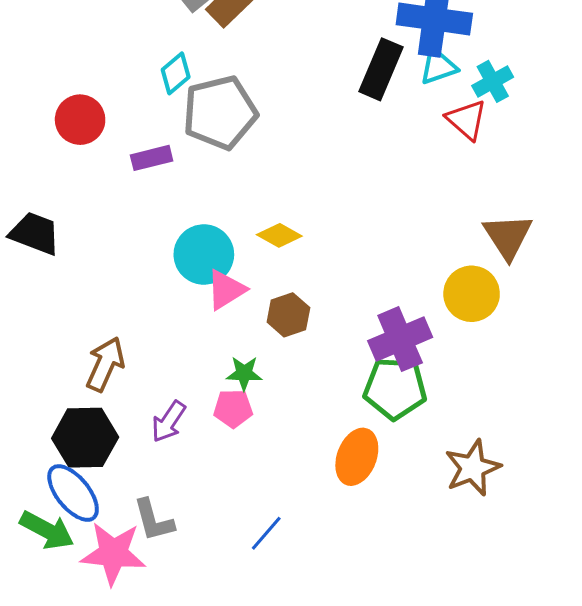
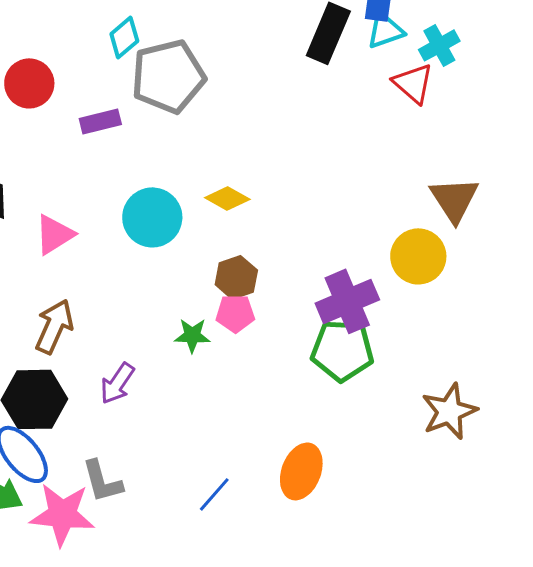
pink triangle: (226, 290) -> (54, 234), moved
pink pentagon: (233, 408) -> (235, 313), moved
orange ellipse: (357, 457) -> (301, 471), moved
brown star: (473, 468) -> (449, 411), moved

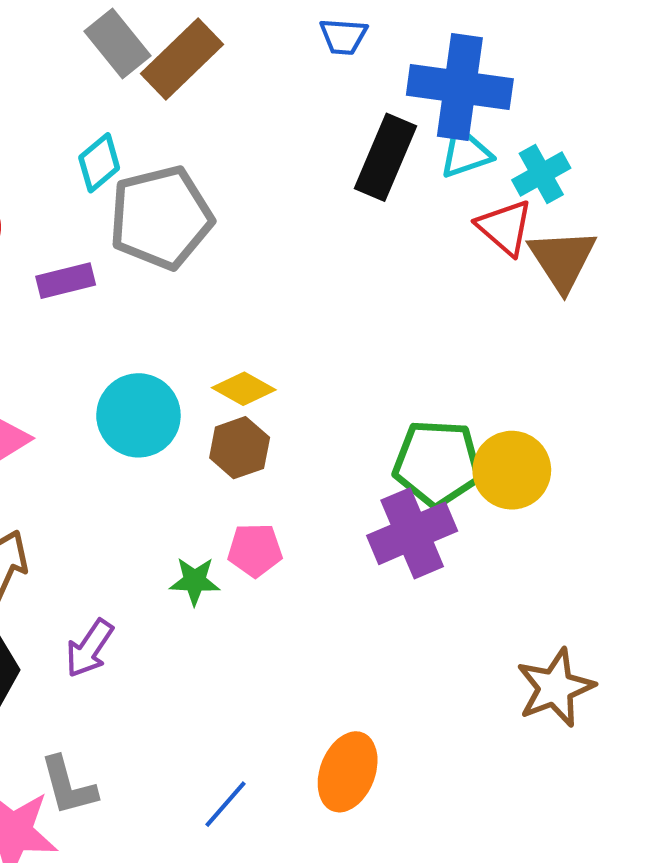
brown triangle: (454, 199) -> (562, 260), moved
brown hexagon: (236, 277) -> (240, 448), moved
green pentagon: (342, 350) -> (437, 463), moved

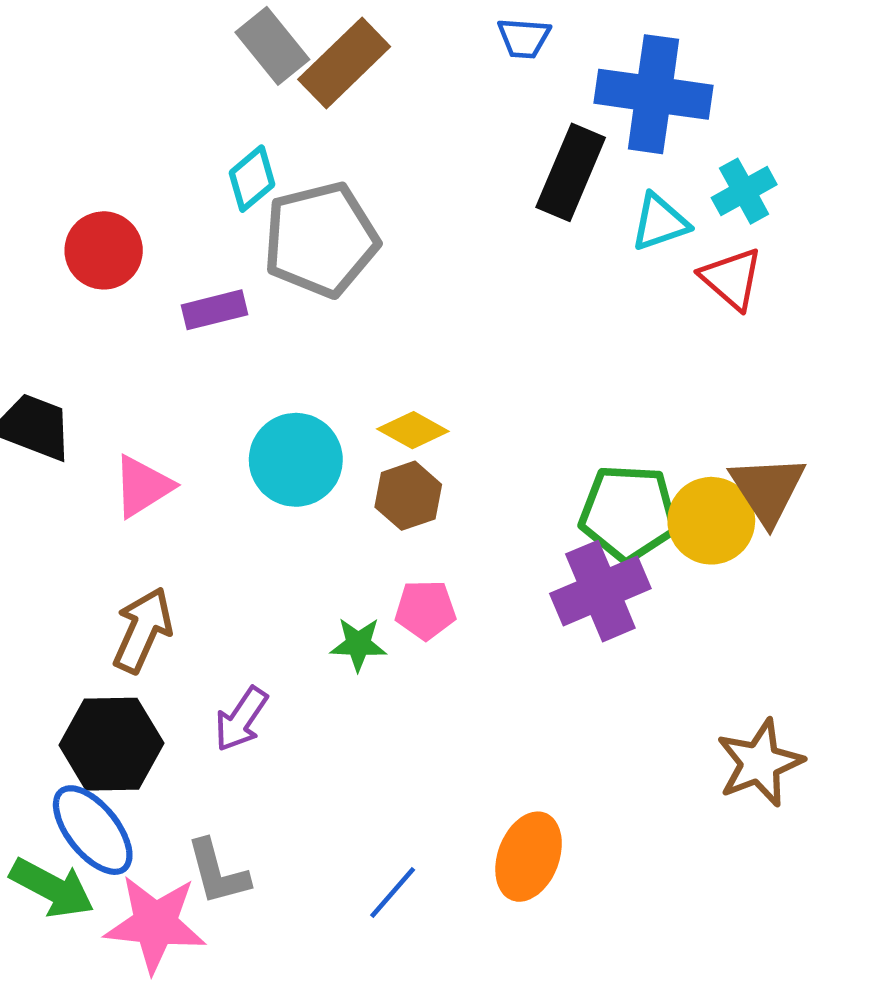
cyan triangle: (465, 153) -> (660, 222), moved
red triangle: (505, 227) -> (732, 279), moved
brown triangle: (562, 260) -> (768, 489), moved

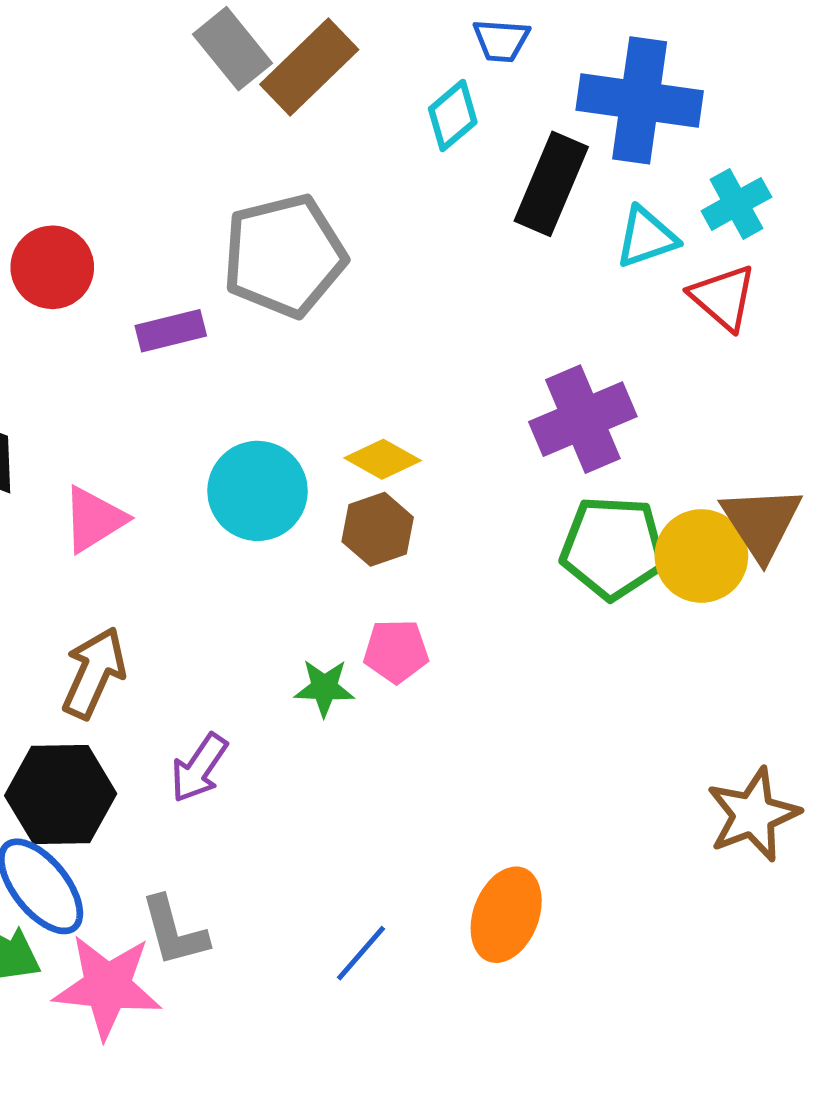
cyan diamond: (252, 179) -> (453, 115), moved
purple cross: (600, 591) -> (583, 419), moved

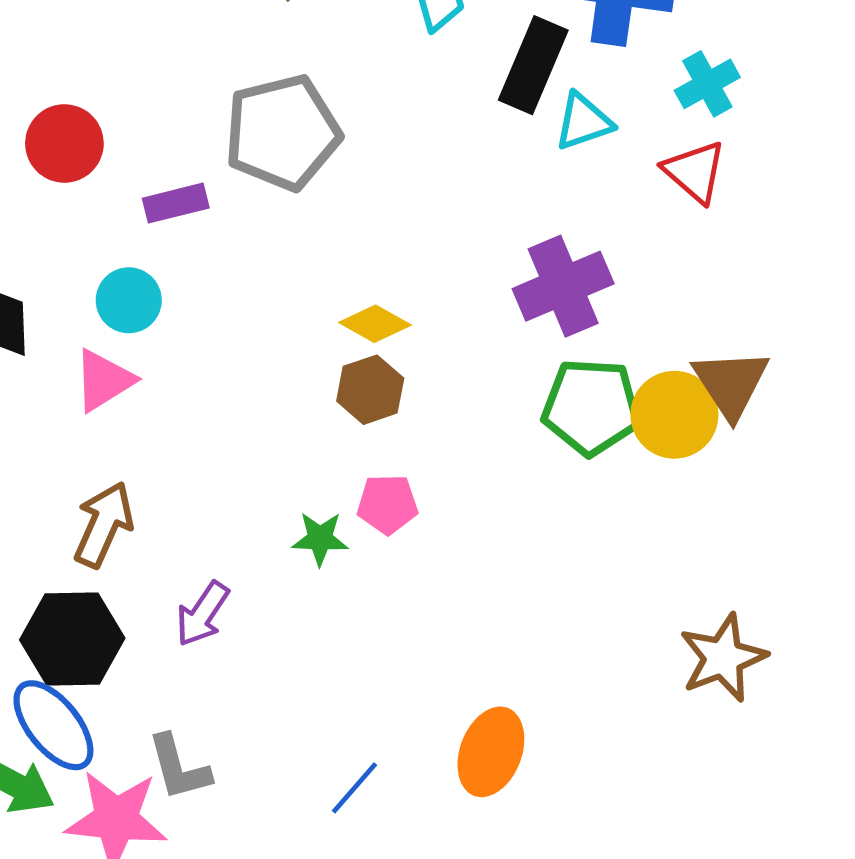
cyan triangle: (646, 237) -> (583, 122), moved
cyan circle: (258, 491) -> (129, 300), moved, size x0.7

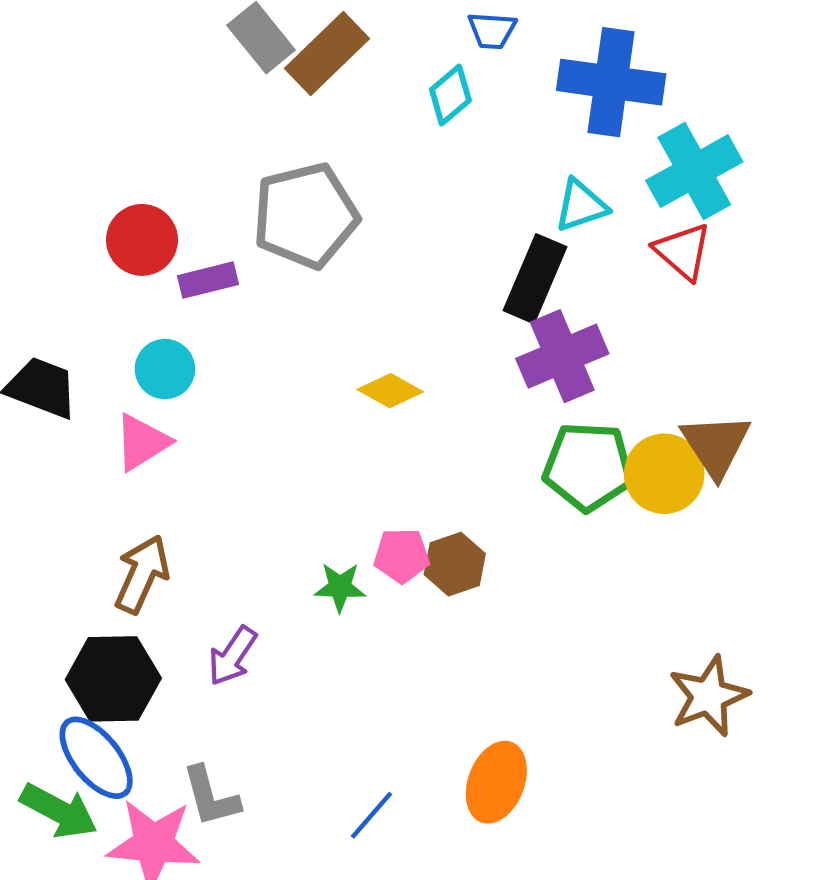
black rectangle: (533, 65) -> (535, 279), moved
cyan cross: (707, 84) -> (694, 171), size x1.6
red circle: (64, 143) -> (142, 240), moved
brown hexagon: (370, 390) -> (455, 564), moved

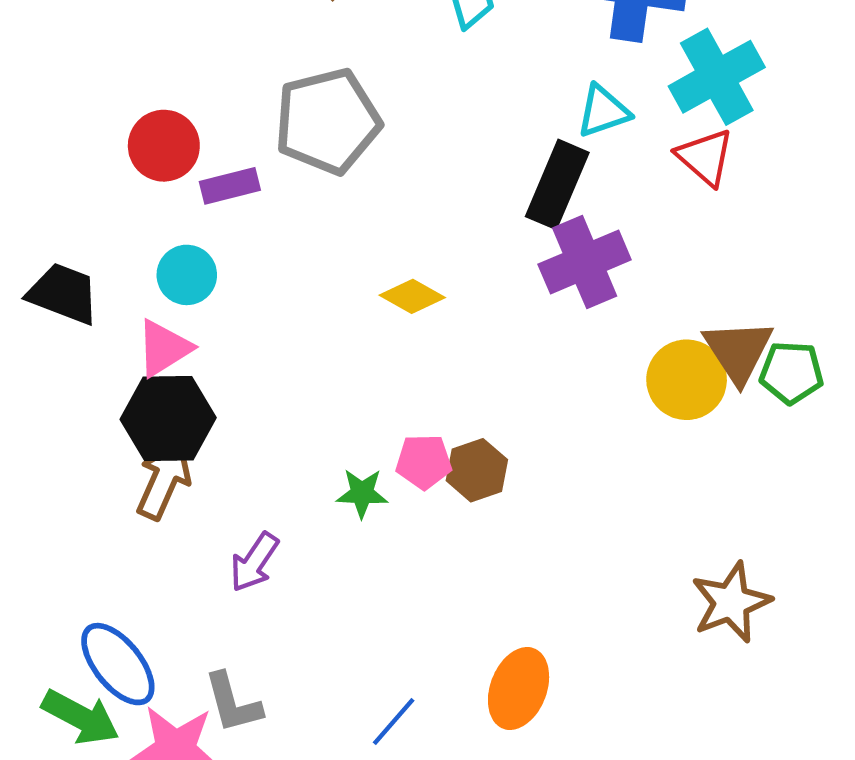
green pentagon: (588, 467) -> (791, 373), moved, size x0.7
black hexagon: (113, 679) -> (168, 419), moved

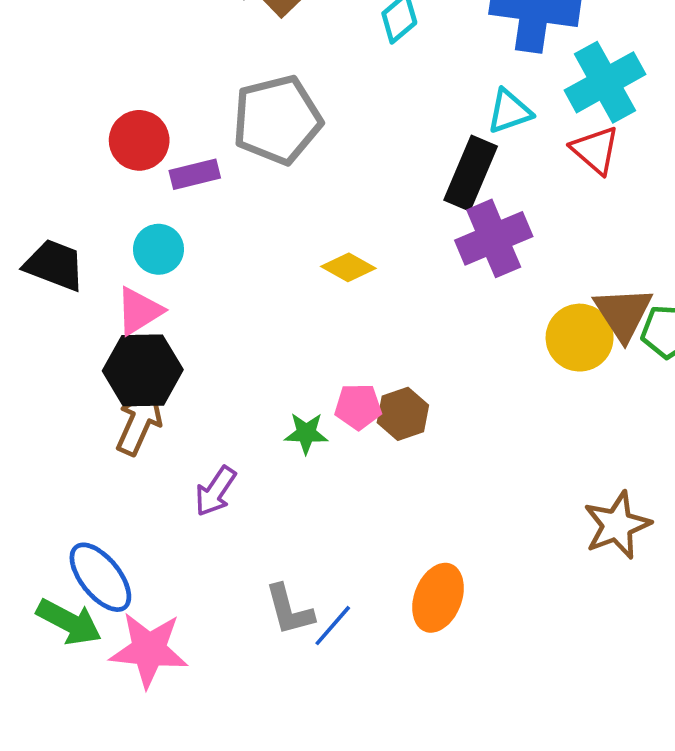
gray L-shape: (233, 703) -> (289, 610), moved

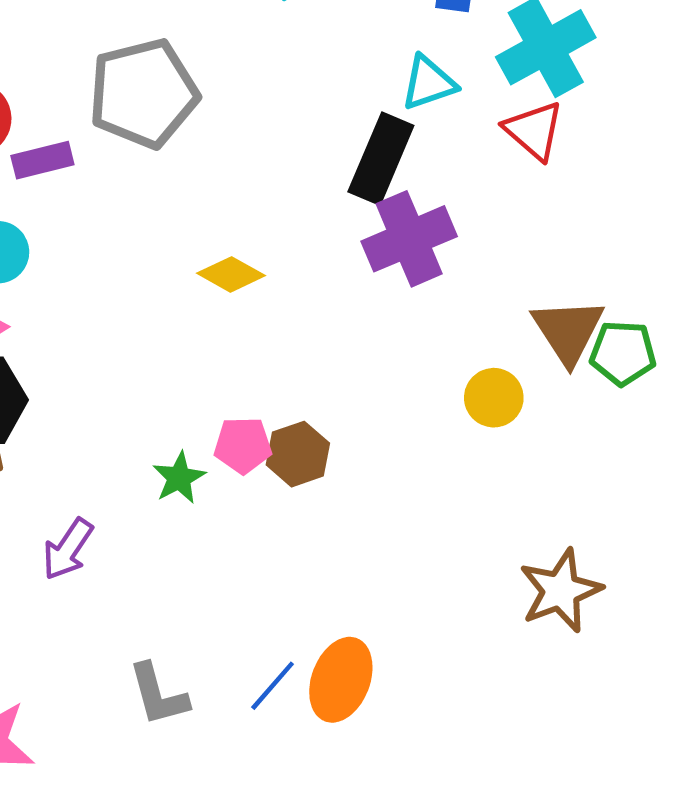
yellow circle: (580, 338) -> (494, 398), moved, size x0.7
green star: (306, 433) -> (179, 478), turned -30
blue line: (333, 626) -> (273, 686), moved

